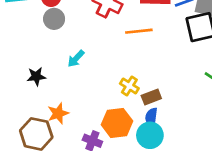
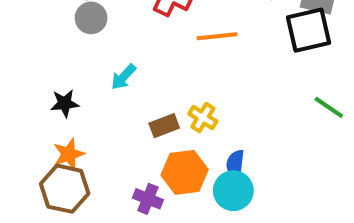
brown rectangle: (151, 97) -> (164, 126), moved
orange star: (58, 113) -> (69, 154), moved

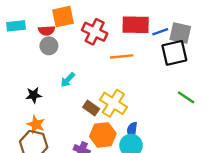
yellow cross: (203, 118) -> (113, 103), size x1.6
brown rectangle: (164, 126) -> (91, 108), turned 56
orange star: (69, 154) -> (36, 124), turned -30

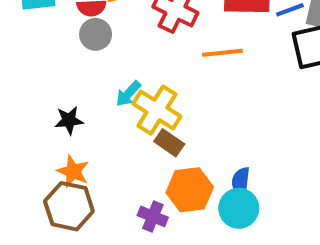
yellow cross: (113, 103) -> (157, 110), moved

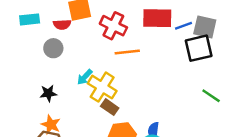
gray circle: (96, 34) -> (53, 48), moved
orange line: (222, 53) -> (127, 52), moved

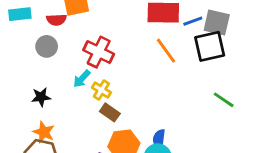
red cross: (113, 26) -> (99, 52), moved
orange line: (127, 52) -> (166, 51), moved, turned 60
yellow cross: (102, 87) -> (101, 90), size x0.6

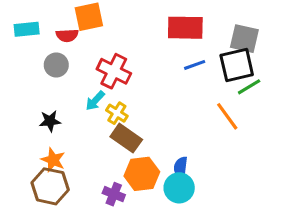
blue line: (193, 21) -> (195, 65), moved
orange line: (166, 51) -> (227, 116), moved
green line: (224, 100) -> (249, 87), moved, turned -65
brown rectangle: (110, 112) -> (126, 138), size x1.4

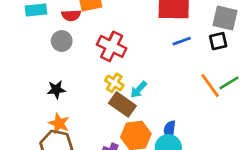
black square: (237, 65) -> (218, 41), size x0.6
green line: (249, 87) -> (229, 83), moved
cyan arrow: (95, 101) -> (139, 90), moved

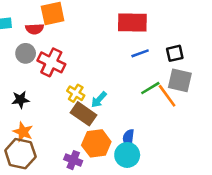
gray square: (225, 18) -> (180, 80), moved
red cross: (112, 46) -> (51, 62), moved
green line: (229, 83) -> (150, 88), moved

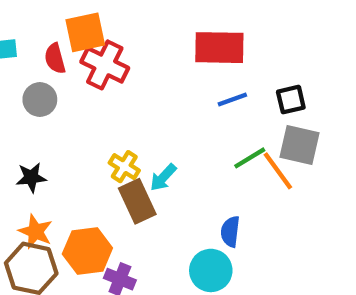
red semicircle: (35, 29) -> (55, 58), turned 78
red cross: (51, 62) -> (105, 65), moved
brown rectangle: (83, 114) -> (137, 201), turned 30
blue semicircle: (128, 138) -> (230, 232), moved
orange hexagon: (96, 143) -> (87, 251), moved

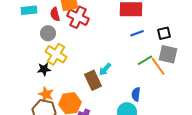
yellow cross: (124, 167) -> (56, 54), moved, size x1.5

